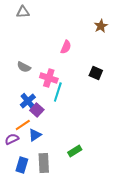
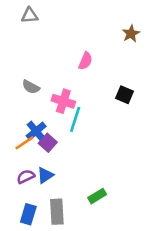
orange line: (23, 125) -> (24, 143), moved
purple semicircle: (12, 139) -> (26, 177), moved

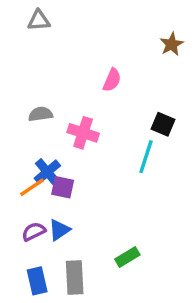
gray semicircle: (31, 87) -> (41, 114), turned 144
cyan line: (75, 119) -> (146, 157), moved
purple square: (48, 143) -> (63, 187), turned -30
blue rectangle: (28, 214) -> (37, 281), turned -30

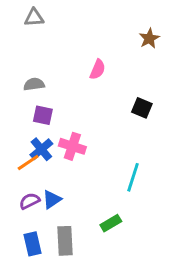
gray semicircle: (41, 114) -> (34, 84), moved
pink cross: (83, 133) -> (72, 146), moved
cyan line: (146, 157) -> (133, 177), moved
purple square: (63, 187) -> (43, 115), moved

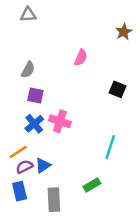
gray semicircle: (34, 84) -> (28, 70), turned 126
orange line: (28, 163) -> (18, 152), moved
blue rectangle: (33, 244) -> (20, 191), moved

